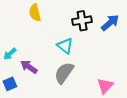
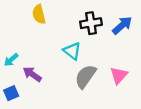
gray semicircle: (64, 73) -> (85, 76), moved
pink triangle: (105, 86) -> (119, 75), moved

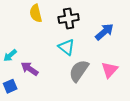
black cross: (91, 23) -> (69, 18), moved
blue arrow: (122, 25) -> (104, 32), moved

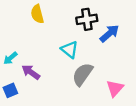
black cross: (69, 18) -> (87, 19), moved
pink triangle: (110, 70) -> (115, 88), moved

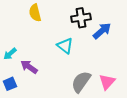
gray semicircle: (83, 74) -> (81, 82), moved

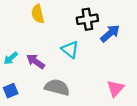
purple arrow: (29, 67) -> (36, 61), moved
gray semicircle: (81, 82) -> (57, 87), moved, turned 70

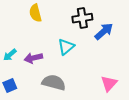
cyan triangle: (70, 50) -> (66, 47), turned 42
purple arrow: (36, 61) -> (33, 58), turned -48

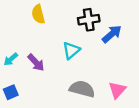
purple arrow: (33, 58) -> (36, 63), turned -120
gray semicircle: (54, 82) -> (82, 89), moved

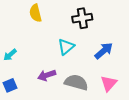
blue arrow: (112, 34) -> (104, 51), moved
purple arrow: (36, 63) -> (47, 75), moved, turned 114

